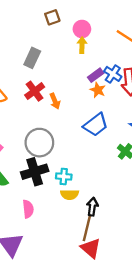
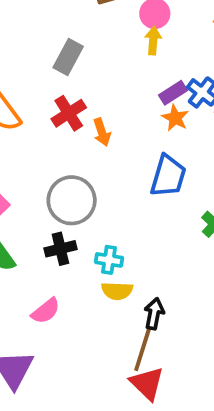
blue trapezoid: (96, 125) -> (168, 176), turned -40
black cross: (35, 172) -> (60, 249), size x0.7
pink semicircle: (28, 209) -> (46, 311), turned 54

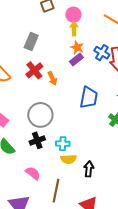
purple rectangle: (173, 93) -> (76, 60), moved
orange star: (175, 118) -> (77, 47), moved
pink semicircle: (46, 311) -> (33, 173), turned -98
brown line: (143, 349) -> (56, 191), moved

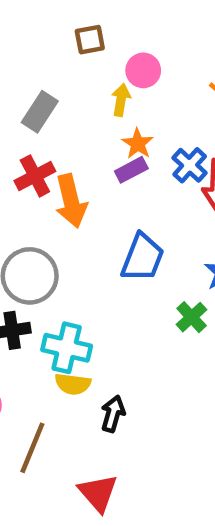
yellow arrow: (74, 29) -> (121, 100), moved
orange arrow: (52, 78) -> (71, 201), size x1.6
cyan cross: (63, 144) -> (67, 348), size x1.5

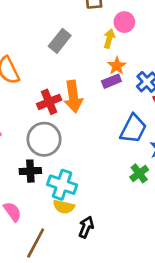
red cross: (35, 176) -> (49, 102), moved
blue trapezoid: (143, 258) -> (133, 129), moved

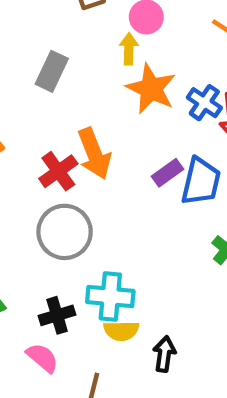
orange star: (117, 66) -> (151, 89), size x1.6
purple rectangle: (111, 81) -> (168, 173), moved
black cross: (30, 171) -> (57, 315), moved

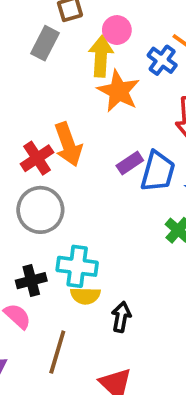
yellow arrow: (129, 49) -> (101, 56), size x1.5
gray rectangle: (52, 71) -> (45, 43), moved
blue cross: (204, 103) -> (162, 60), moved

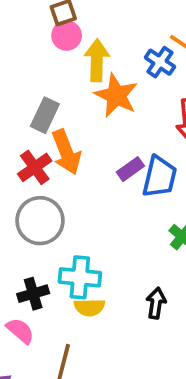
pink circle: (117, 30) -> (67, 36), moved
gray rectangle: (45, 43) -> (45, 115), moved
black arrow: (121, 317) -> (156, 303), moved

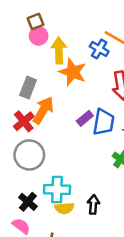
orange arrow: (66, 152) -> (43, 110), turned -124
black cross: (33, 294) -> (28, 202), turned -30
black arrow: (156, 303) -> (93, 204), moved

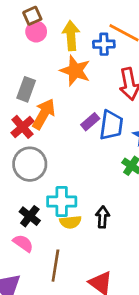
blue cross: (99, 49) -> (104, 44), turned -30
yellow arrow: (59, 50) -> (71, 36), moved

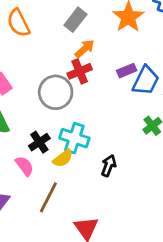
orange arrow: (44, 114) -> (85, 49), size x0.7
red cross: (22, 127) -> (80, 71), moved
yellow semicircle: (70, 222) -> (63, 158), moved, turned -50

